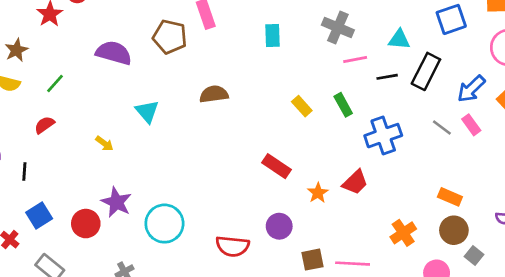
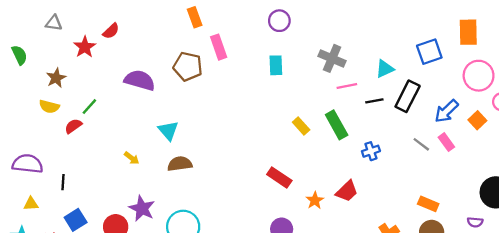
cyan triangle: (399, 39) -> (385, 69), turned -30
brown semicircle: (214, 94) -> (180, 164), moved
green rectangle: (343, 105) -> (337, 125), size x1.4
red semicircle: (44, 125) -> (73, 126), moved
blue cross: (383, 136) -> (371, 151), size x0.6

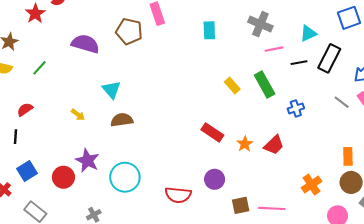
red semicircle: (73, 126) -> (25, 109), moved
orange star: (315, 200) -> (245, 144), moved
orange rectangle: (428, 204) -> (348, 156), turned 66

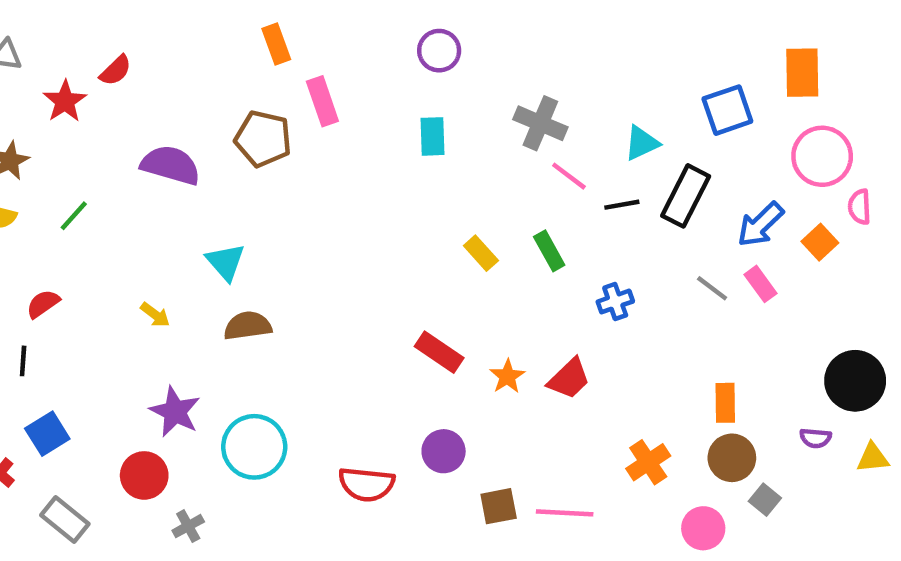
pink line: (274, 49) -> (569, 176), turned 48
green rectangle: (265, 84) -> (549, 251), size x0.7
red circle: (63, 177) -> (144, 475), moved

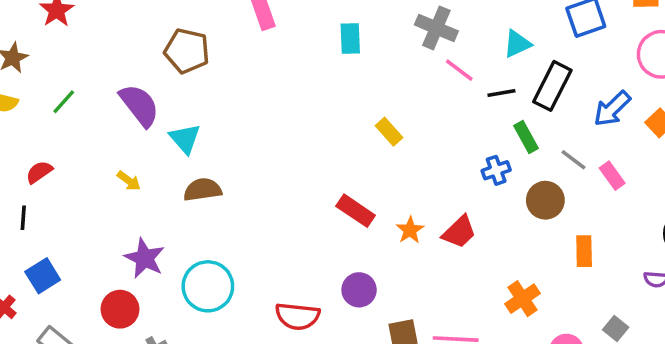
brown pentagon: (263, 139) -> (187, 51), moved
purple semicircle: (171, 165) -> (139, 105), moved, turned 36
green rectangle: (549, 251) -> (526, 137), moved
pink rectangle: (760, 284) -> (612, 176), moved
brown circle: (732, 458) -> (545, 200), moved

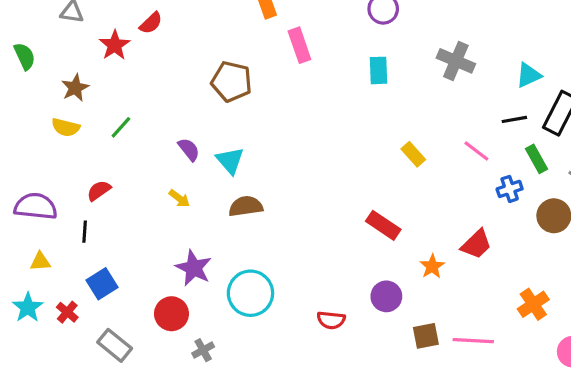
pink line: (459, 70) -> (476, 151), moved
purple semicircle: (139, 105) -> (189, 149), moved, size x0.6
orange star: (410, 230) -> (432, 266), moved
red semicircle: (298, 316) -> (331, 320), size x0.7

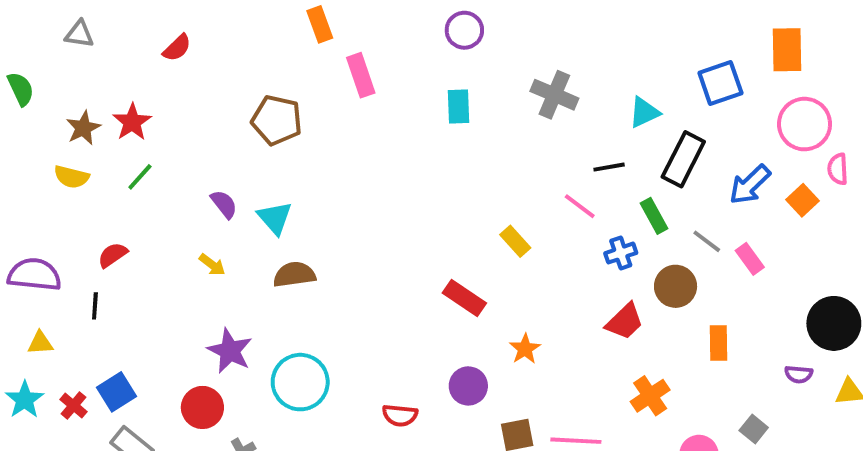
red star: (115, 45) -> (132, 122), moved
black line: (514, 119) -> (609, 167), moved
yellow rectangle: (413, 154) -> (515, 241), moved
red trapezoid: (476, 244) -> (625, 321), moved
blue square: (102, 284) -> (116, 392), moved

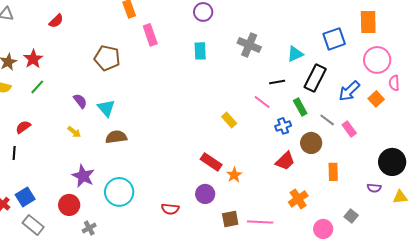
red rectangle: (464, 298) -> (211, 162), moved

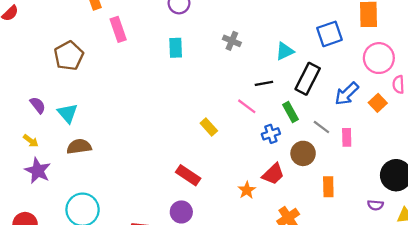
gray cross: (249, 45) -> (232, 41), size x0.7
brown pentagon: (107, 58) -> (69, 56), turned 30
pink rectangle: (349, 129) -> (347, 137), turned 35
orange star: (234, 175) -> (247, 190), moved
purple star: (83, 176) -> (38, 171), moved

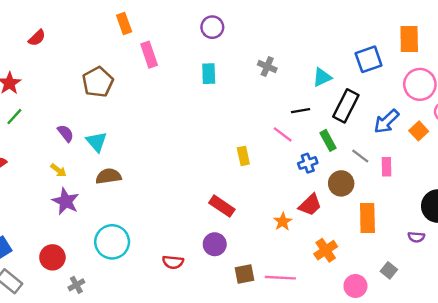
yellow rectangle: (209, 127) -> (243, 156), turned 30
orange rectangle: (328, 187) -> (367, 218), size x1.4

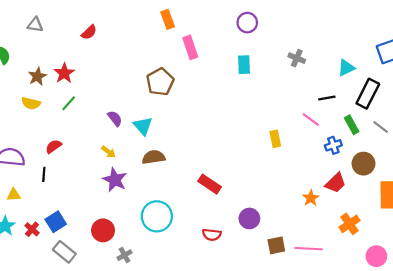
brown pentagon: (98, 82) -> (160, 82), moved
gray line: (360, 156) -> (381, 127), moved
red rectangle: (222, 206) -> (210, 184), moved

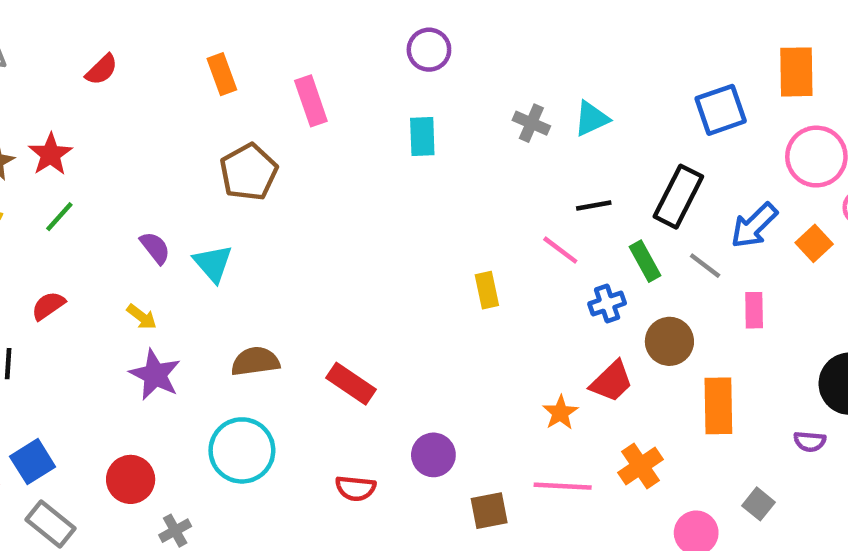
orange rectangle: (168, 19) -> (222, 74), moved
cyan triangle: (346, 68) -> (592, 119), moved
red semicircle: (54, 146) -> (48, 306), moved
brown semicircle: (154, 157) -> (255, 361), moved
pink line: (309, 249) -> (563, 486), moved

